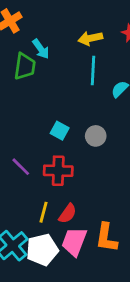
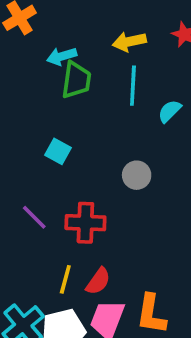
cyan arrow: (41, 49) -> (62, 56), turned 110
green trapezoid: (25, 66) -> (76, 80), moved
cyan square: (60, 131) -> (58, 151), moved

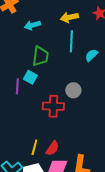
green trapezoid: (76, 80) -> (40, 56), moved
purple line: (34, 217) -> (17, 86), moved, turned 49
red cross: (85, 223) -> (53, 106), moved

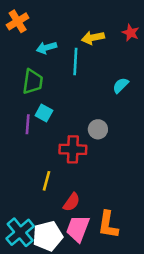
cyan line: (71, 41) -> (75, 62), moved
green trapezoid: (40, 56) -> (33, 82), moved
yellow line: (34, 147) -> (46, 181), moved

